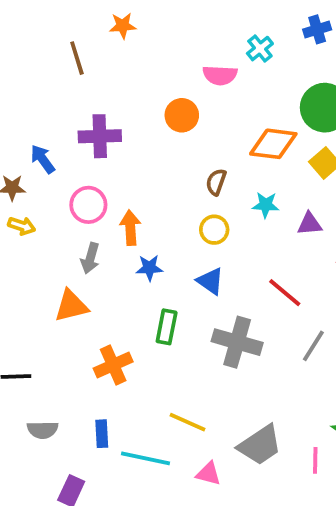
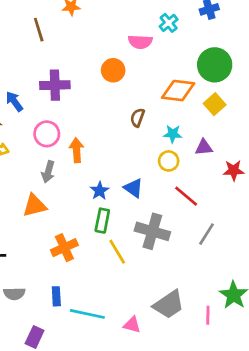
yellow circle: (214, 230) -> (169, 161), moved
blue star: (149, 268) -> (100, 191), moved, turned -30
yellow line: (188, 422) -> (117, 252), moved, turned 35

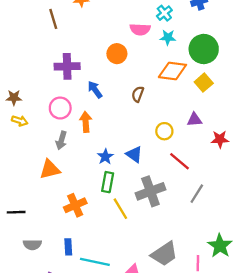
blue arrow: (14, 101) -> (95, 90), moved
cyan star: (173, 134) -> (168, 37), moved
gray cross: (152, 231) -> (150, 191), turned -36

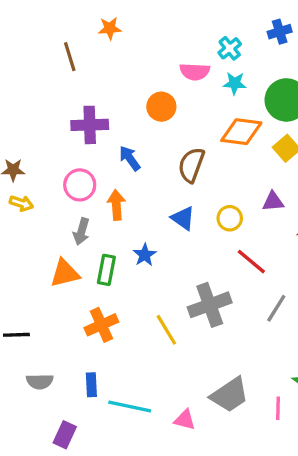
brown semicircle: (138, 94) -> (191, 165), size x1.5
blue triangle: (134, 154) -> (183, 218), moved
green rectangle: (108, 182) -> (106, 270), moved

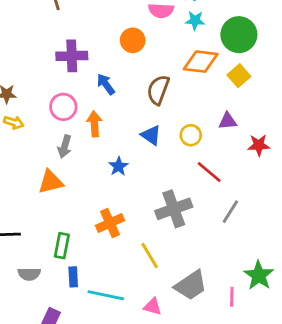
green rectangle: (106, 270) -> (62, 246), moved
orange cross: (101, 325) -> (110, 223), moved
yellow line: (166, 330) -> (150, 256), moved

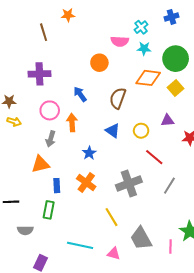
purple cross: (72, 56) -> (39, 74), moved
orange cross: (110, 223) -> (86, 183), moved, turned -30
blue rectangle: (73, 277) -> (57, 186), moved
gray trapezoid: (191, 285) -> (141, 238), turned 95

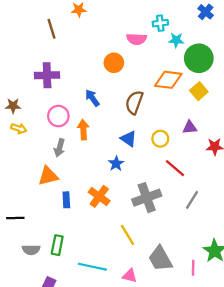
blue cross: (172, 17) -> (206, 12), moved, turned -32
cyan cross: (141, 27) -> (160, 23), turned 32
cyan star: (144, 48) -> (176, 40), moved
blue star: (89, 153) -> (116, 164), moved
green rectangle: (49, 210) -> (57, 245), moved

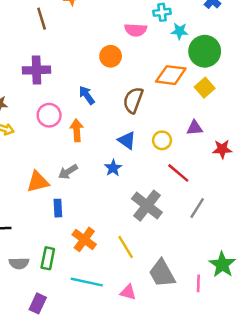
gray arrow: (59, 148) -> (68, 172), moved, turned 42
orange cross: (99, 196) -> (84, 239), moved
gray cross: (147, 198) -> (147, 206), turned -32

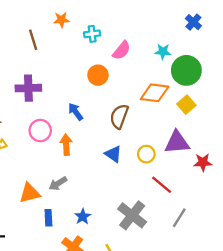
cyan cross: (162, 12) -> (92, 34), moved
pink semicircle: (136, 30) -> (122, 50), turned -54
purple triangle: (195, 128) -> (177, 142), size x1.6
blue star: (113, 168) -> (83, 217), moved

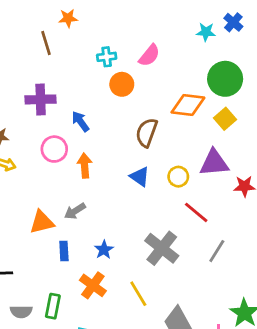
orange star: (61, 20) -> (68, 18), moved
cyan cross: (92, 34) -> (107, 57), moved
cyan star: (163, 52) -> (206, 32), moved
blue arrow: (76, 112) -> (80, 122), moved

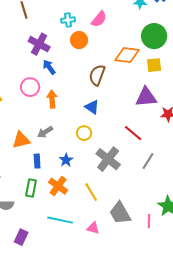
purple cross: (41, 99) -> (39, 44), moved, turned 30
yellow square: (225, 119) -> (154, 65), turned 35
yellow circle: (178, 177) -> (84, 133), moved
green rectangle: (53, 306) -> (31, 188), moved

